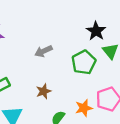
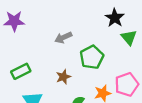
green pentagon: (84, 62) -> (92, 57), moved

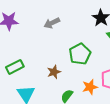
gray arrow: (63, 37) -> (52, 23), moved

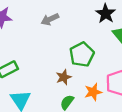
brown star: (54, 72) -> (64, 77), moved

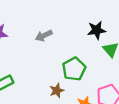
black star: (106, 14) -> (97, 30), turned 30

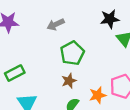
green pentagon: (74, 69) -> (72, 53), moved

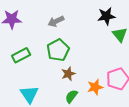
green pentagon: (72, 53) -> (58, 50), moved
green rectangle: (15, 73) -> (21, 55), moved

